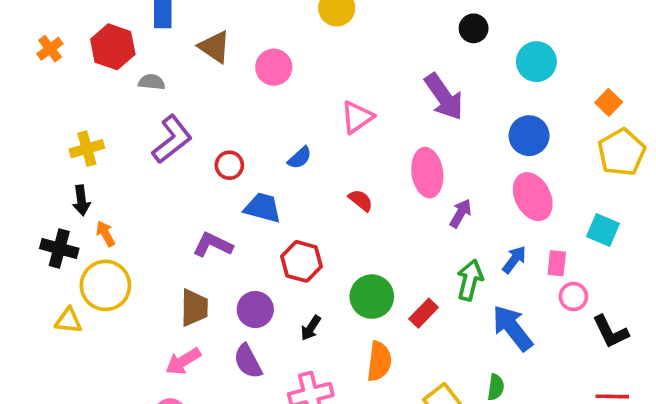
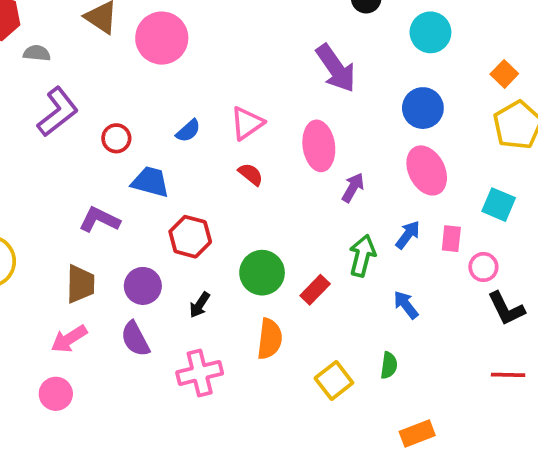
pink circle: (274, 67) -> (162, 38), size x1.4
pink triangle: (357, 117) -> (247, 123), moved
pink circle: (573, 297) -> (483, 267), moved
blue arrow: (512, 328) -> (406, 305), size x0.6

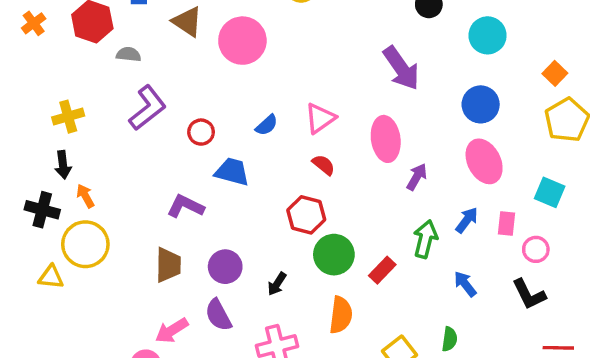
red hexagon: (190, 237) -> (306, 215), moved
black L-shape: (506, 309) -> (529, 294), moved
pink arrow: (69, 339) -> (172, 331), moved

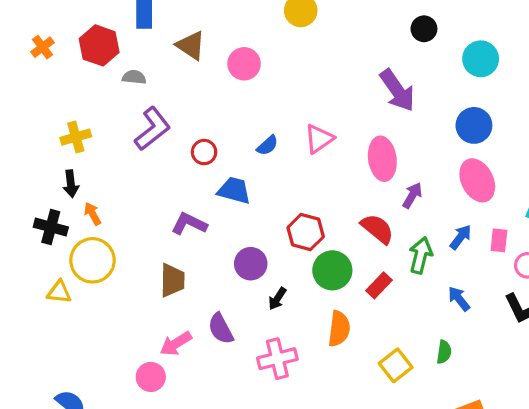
pink circle: (242, 41) -> (244, 64), size x0.7
red semicircle: (324, 165) -> (377, 229), moved, size x1.5
purple circle: (225, 267) -> (251, 264), moved

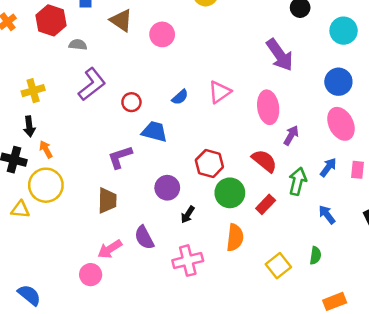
purple L-shape: (189, 224) -> (120, 157), turned -44

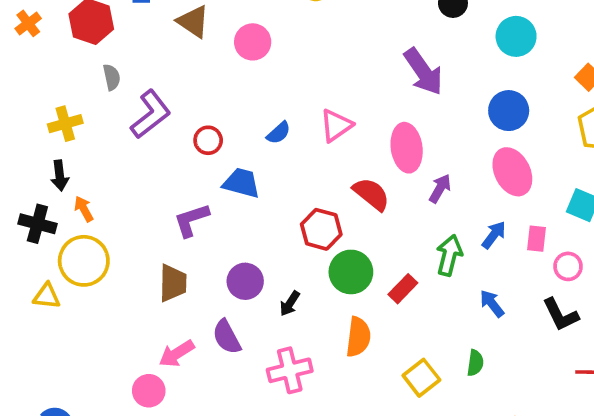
gray semicircle: (78, 45) -> (112, 77), moved, turned 72
red semicircle: (264, 161) -> (371, 194), moved
purple circle: (167, 188) -> (245, 281), moved

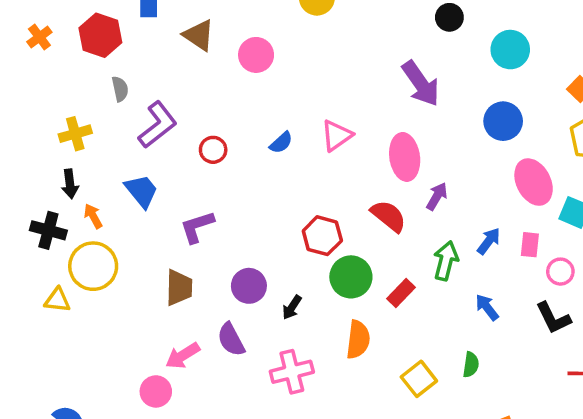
pink ellipse: (512, 172) -> (534, 182), moved
blue trapezoid: (241, 183) -> (141, 191), moved, turned 36
red semicircle: (371, 194) -> (389, 216), moved

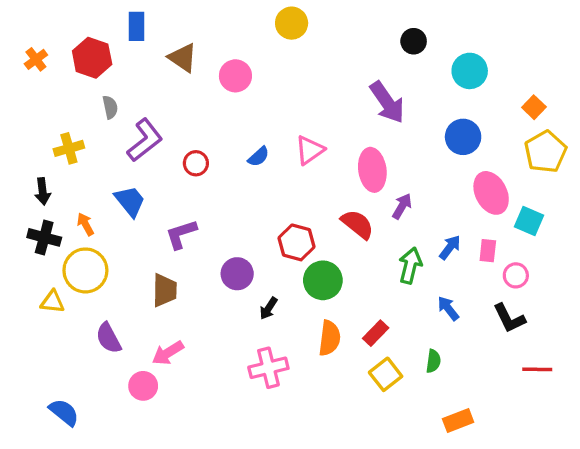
black arrow: (70, 184) -> (43, 191), moved
purple circle: (249, 286) -> (237, 274), moved
red rectangle: (401, 293) -> (376, 333), moved
purple semicircle: (231, 340) -> (109, 338), moved

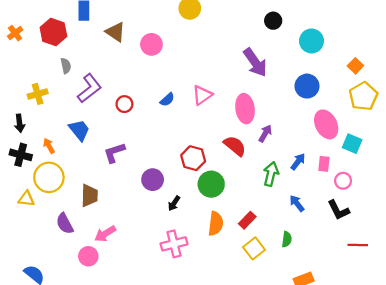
brown trapezoid: (165, 290) -> (89, 195), moved

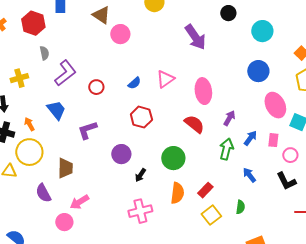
brown triangle: (115, 32) -> (101, 15), moved
purple arrow: (255, 62) -> (195, 37), moved
purple arrow: (265, 133) -> (229, 118), moved
red hexagon: (193, 158) -> (141, 117), moved

